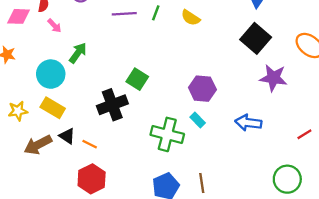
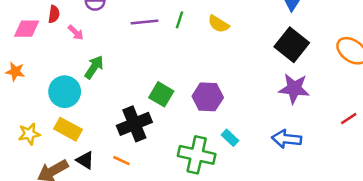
pink arrow: (54, 26) -> (76, 32), moved
purple star: (273, 78) -> (294, 89), moved
purple hexagon: (202, 89) -> (208, 97), moved
red line: (304, 134) -> (349, 119), moved
orange line: (90, 144) -> (121, 161), moved

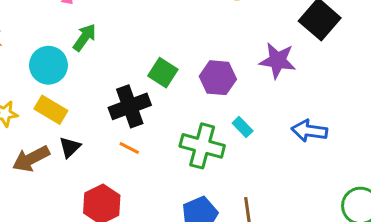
purple star: (294, 89) -> (278, 61), moved
black triangle: (85, 160) -> (70, 147), turned 42
orange line: (121, 161) -> (129, 148), moved

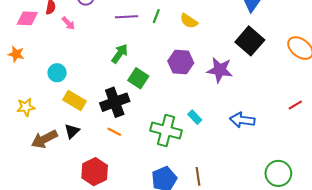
green arrow: (85, 37) -> (120, 54), moved
cyan circle: (48, 65) -> (57, 73), size x0.7
purple hexagon: (218, 78) -> (181, 62), moved
yellow rectangle: (51, 110) -> (75, 100), moved

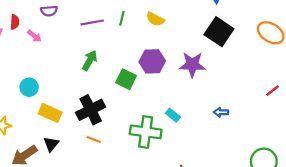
green square: (138, 78) -> (126, 79), moved
blue arrow: (242, 120) -> (221, 112), size x0.6

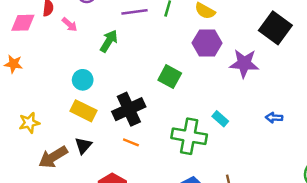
green arrow: (90, 60) -> (109, 41), moved
purple hexagon: (152, 61) -> (207, 43), moved
cyan circle: (29, 87) -> (83, 80), moved

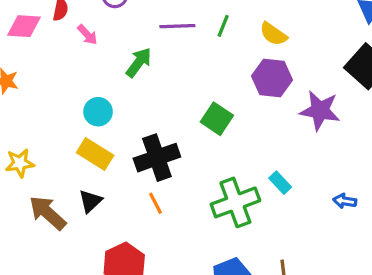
blue arrow: (274, 118) -> (345, 201), moved
green cross: (189, 136) -> (235, 202), turned -36
orange line: (131, 142) -> (155, 203), turned 35
brown arrow: (53, 157) -> (48, 213), turned 68

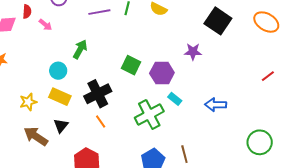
green arrow: (139, 62) -> (80, 49), moved
purple hexagon: (272, 78) -> (162, 73), moved
purple star: (320, 111) -> (193, 52), size x0.7
yellow star: (20, 163) -> (28, 102), moved
blue arrow: (345, 201) -> (216, 105), size x1.5

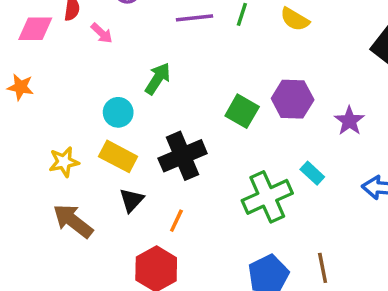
purple star: (193, 52) -> (349, 121), moved, turned 30
purple hexagon: (162, 73) -> (293, 99), moved
orange line: (101, 122) -> (176, 221), moved, turned 56
black triangle: (61, 126) -> (132, 200), moved

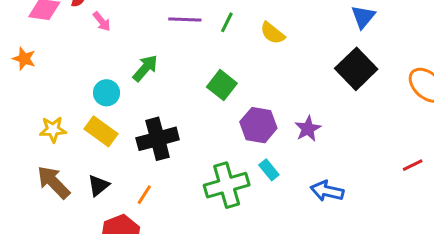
purple hexagon: (293, 99) -> (258, 125), moved
green square: (242, 111) -> (222, 85), moved
black triangle: (132, 200) -> (98, 185), moved

